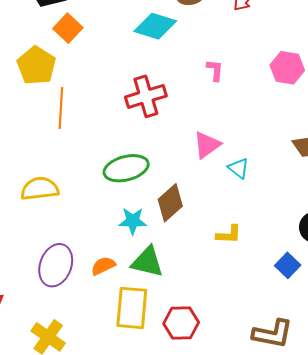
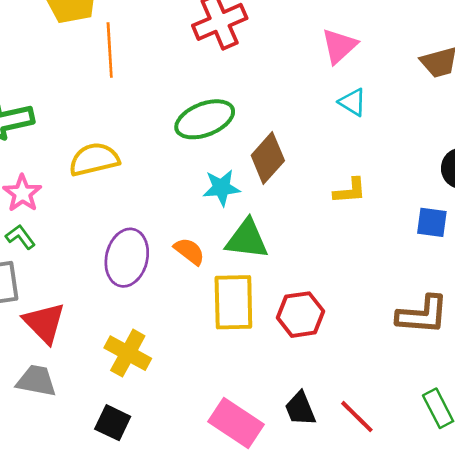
pink triangle: (207, 145) -> (339, 46), moved
blue square: (288, 265) -> (432, 222), turned -30
orange semicircle: (103, 266) -> (189, 251), turned 70

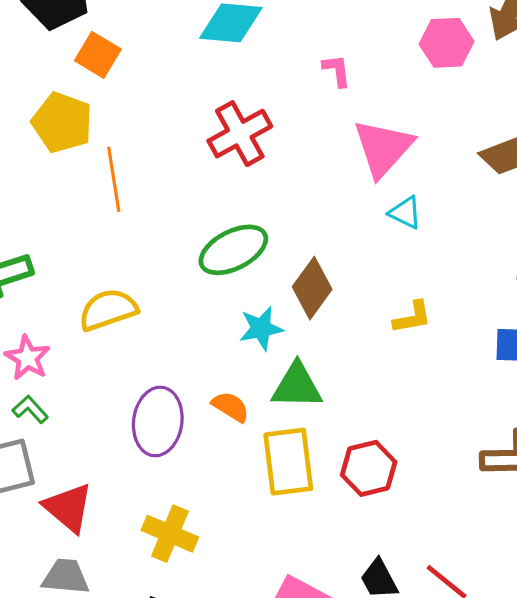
pink triangle: (339, 46) -> (383, 148), size x1.4

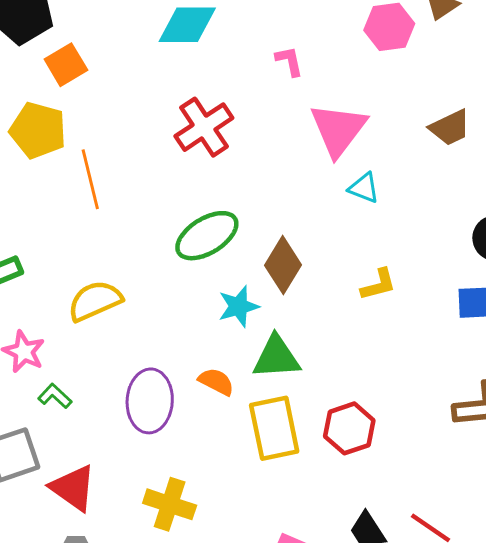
orange square: (98, 55) -> (66, 65), turned 33
green L-shape: (30, 409) -> (55, 396), moved

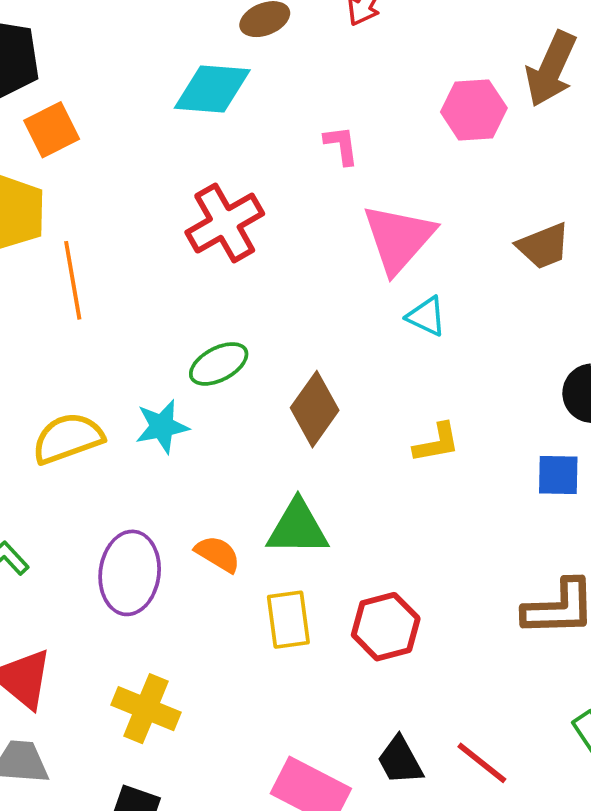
green ellipse: (207, 236) -> (219, 364), size x0.7
cyan star: (239, 306) -> (162, 427), moved
yellow rectangle: (274, 428) -> (288, 620), size x0.7

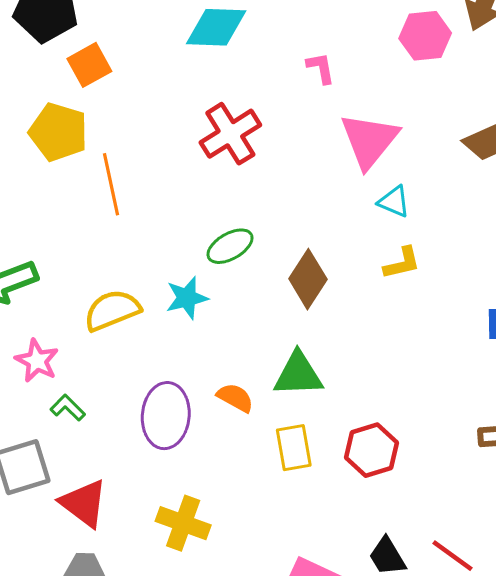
yellow L-shape: (436, 443) -> (402, 263), moved

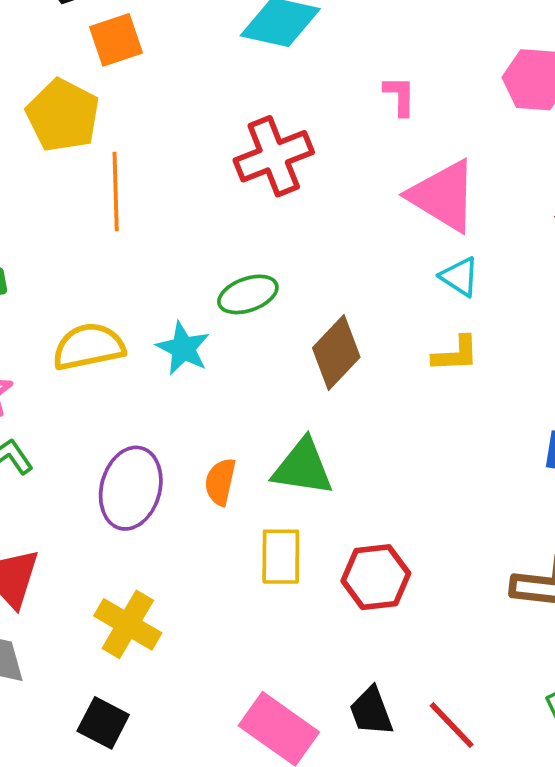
pink triangle: (369, 140) -> (443, 196), turned -48
cyan star: (187, 298) -> (183, 348), turned 30
orange semicircle: (235, 398) -> (220, 482), turned -117

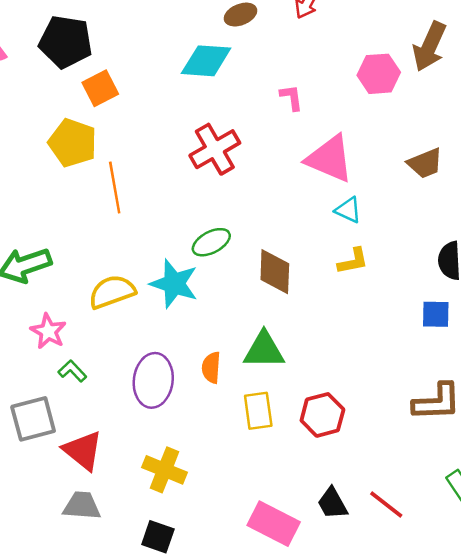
cyan star: (183, 348) -> (174, 284), size x1.4
brown diamond: (336, 352) -> (275, 272), turned -33

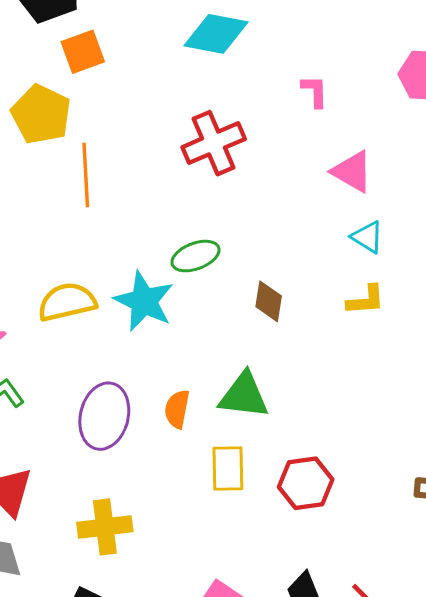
pink triangle: (330, 159) -> (352, 172), size x0.7
brown diamond: (275, 272) -> (269, 301), size x0.7
yellow cross: (165, 470) -> (105, 527), turned -36

